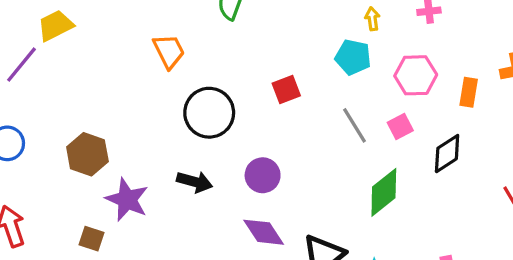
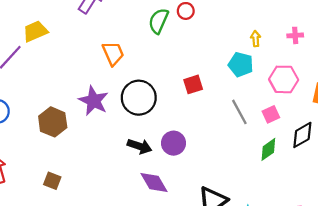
black arrow: (195, 182) -> (140, 146), moved
green diamond: (384, 192) -> (268, 149), moved, size x0.7
purple star: (127, 200) -> (94, 101), moved
purple diamond: (264, 232) -> (154, 183), moved

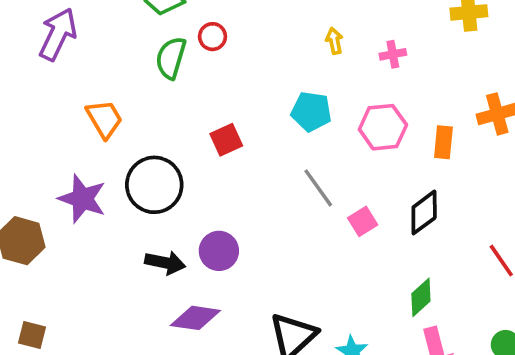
yellow arrow: (256, 39) -> (334, 41), moved
red square: (193, 84) -> (226, 140), moved
pink square: (271, 114) -> (363, 221), moved
green diamond: (268, 149) -> (421, 297), moved
purple diamond: (154, 183) -> (195, 318), turned -44

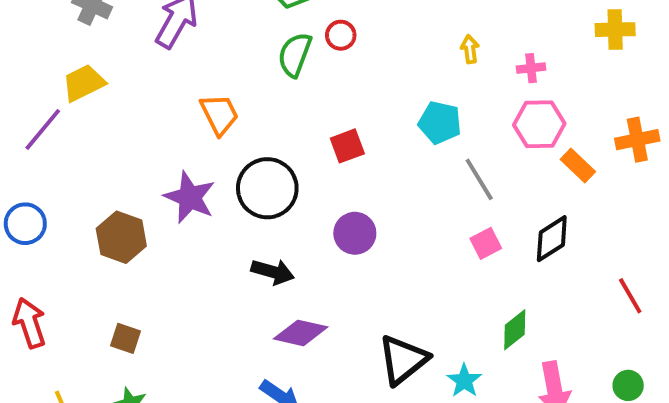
pink hexagon: (383, 127) -> (539, 124), moved
orange rectangle: (443, 142) -> (578, 165), turned -56
gray line: (318, 188) -> (479, 179), moved
purple circle: (219, 251) -> (355, 233), moved
green diamond: (421, 297) -> (515, 330), moved

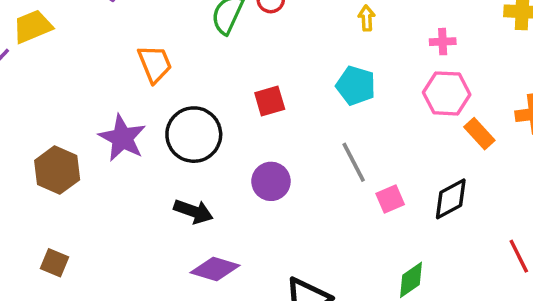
yellow arrow: (470, 49) -> (367, 18), moved
gray line: (479, 179) -> (354, 162), moved

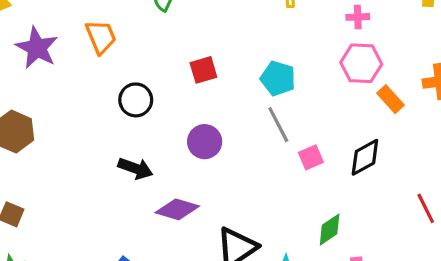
cyan pentagon: (356, 86) -> (278, 78), moved
black circle: (194, 135) -> (136, 100), size x0.7
purple star: (122, 138) -> (37, 48), moved
purple diamond: (215, 269) -> (177, 209), moved

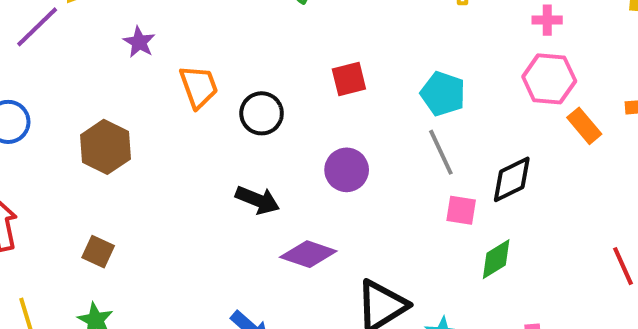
orange trapezoid: (101, 37) -> (199, 87), moved
purple star: (37, 48) -> (139, 42), size x0.6
pink square: (311, 157) -> (461, 210), moved, turned 30
black diamond: (365, 157) -> (512, 179), moved
green diamond: (330, 230) -> (496, 259), moved

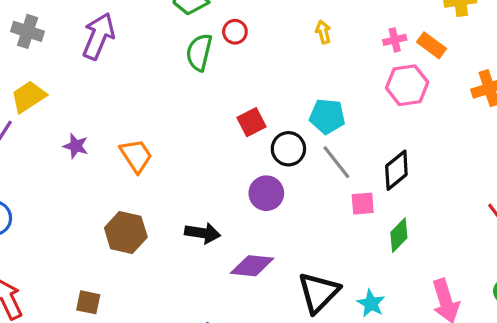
purple star: (139, 42) -> (76, 146), moved
black circle: (262, 113) -> (288, 149), moved
orange rectangle: (584, 126) -> (432, 45), moved
brown hexagon: (105, 147) -> (126, 233), moved

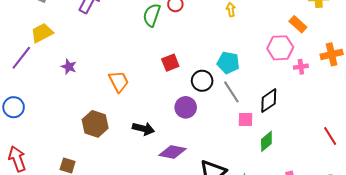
pink cross: (395, 40) -> (301, 67), moved
red square: (251, 122) -> (170, 63), moved
orange trapezoid: (136, 156) -> (119, 82), moved

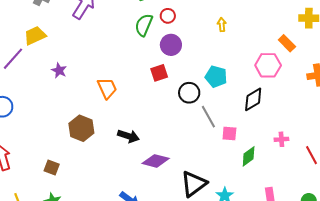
pink cross: (301, 67) -> (281, 139), moved
gray line: (231, 92) -> (208, 117), moved
black diamond: (269, 101) -> (253, 99), moved
purple circle: (186, 107) -> (171, 45), moved

